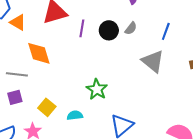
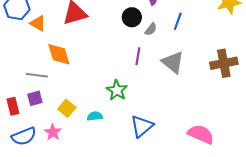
purple line: (82, 28) -> (138, 56), moved
black circle: (109, 30) -> (132, 17), moved
blue line: (166, 31) -> (178, 21), moved

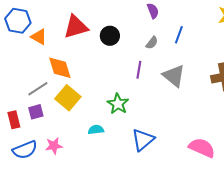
black circle: (132, 17) -> (110, 36), moved
gray line: (37, 75) -> (38, 89), turned -40
yellow square: (67, 108) -> (68, 98), moved, size x1.4
pink star: (53, 132) -> (54, 146), turned 30

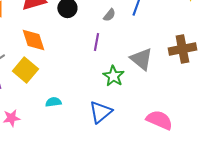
orange diamond: (60, 68) -> (33, 40), moved
gray triangle: (174, 76) -> (141, 59), moved
green star: (118, 104) -> (113, 76), moved

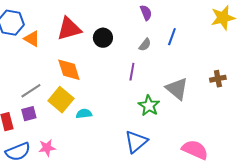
brown cross: (182, 49) -> (218, 79), size x0.6
cyan semicircle: (53, 102) -> (84, 114), moved

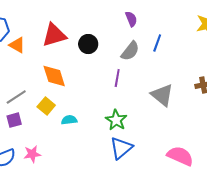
gray semicircle: (145, 45) -> (130, 51), size x1.5
yellow square: (61, 100) -> (46, 106), size x0.7
green star: (149, 106) -> (116, 120), moved

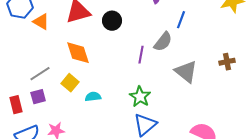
gray semicircle: (130, 51) -> (163, 42), moved

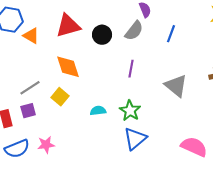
gray semicircle: (163, 42) -> (134, 31), moved
cyan semicircle: (93, 97) -> (98, 111), moved

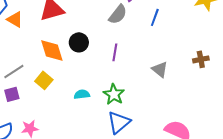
black circle: (102, 35) -> (79, 42), moved
gray triangle: (176, 86) -> (160, 69), size x0.7

